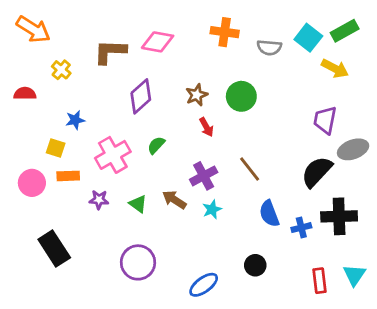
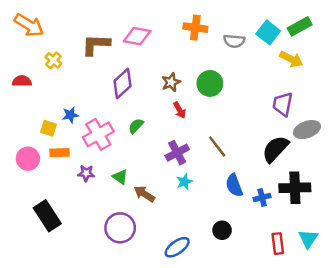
blue star: (75, 120) -> (70, 115), moved
brown arrow: (174, 200) -> (144, 194), moved

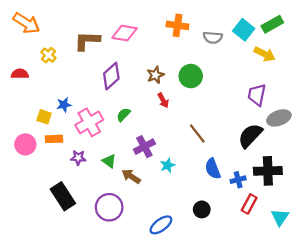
purple cross: (177, 153) -> (144, 147), moved
black rectangle: (47, 216) -> (63, 196), moved
red rectangle: (278, 244) -> (249, 204), moved, turned 36

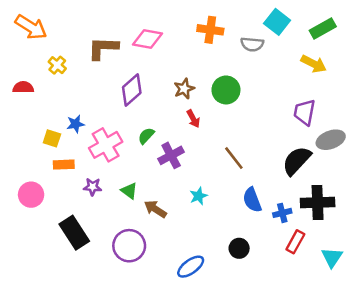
cyan square: (244, 30) -> (277, 22), moved
pink circle: (25, 144) -> (31, 195), moved
purple cross: (144, 147) -> (171, 155), moved

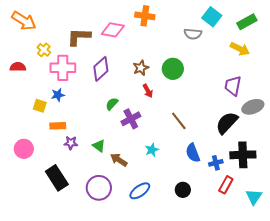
orange cross: (210, 30) -> (145, 16), moved
pink cross: (106, 145) -> (63, 68), moved, turned 30
orange rectangle: (64, 165) -> (58, 126), moved
blue ellipse: (191, 267) -> (140, 191), moved

